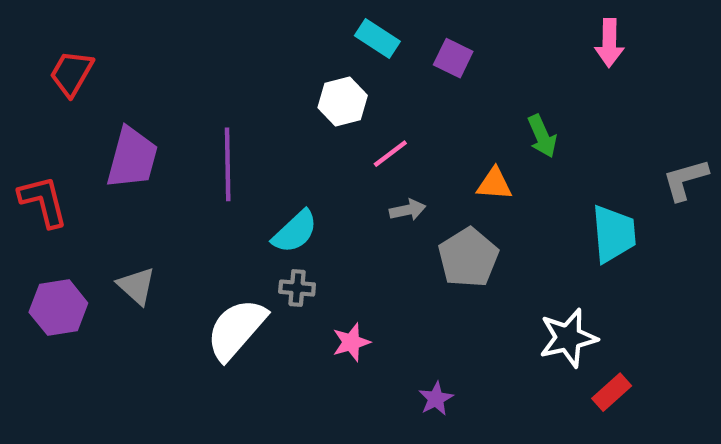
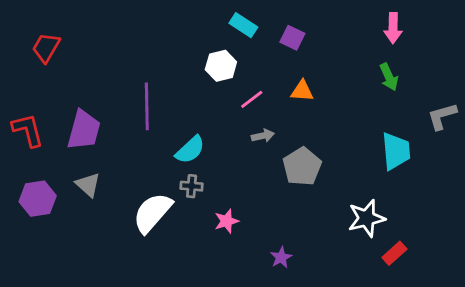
green arrow: (542, 136) -> (389, 77), moved
purple trapezoid: (132, 158) -> (84, 130), moved
orange triangle: (494, 184) -> (302, 91), moved

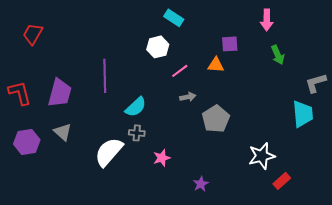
pink arrow: (393, 28) -> (267, 20), moved
purple square: (292, 38) -> (230, 44), moved, turned -30
cyan trapezoid: (396, 151) -> (303, 114), moved

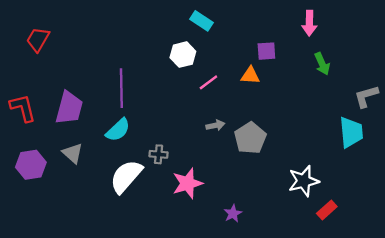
gray arrow: (188, 97) -> (215, 125), moved
cyan semicircle: (136, 107) -> (118, 130), moved
pink star: (162, 158) -> (188, 183), size x1.5

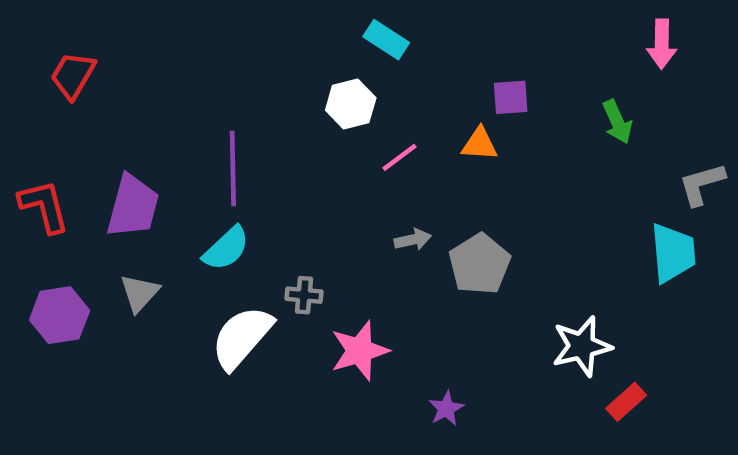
pink arrow: (309, 23) -> (662, 44), moved
gray triangle: (73, 153) -> (140, 293), turned 30

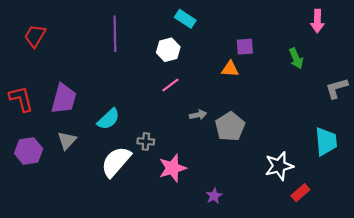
pink line: (400, 157) -> (170, 85), moved
purple line: (233, 168) -> (115, 34), moved
cyan trapezoid: (673, 253) -> (326, 141), moved

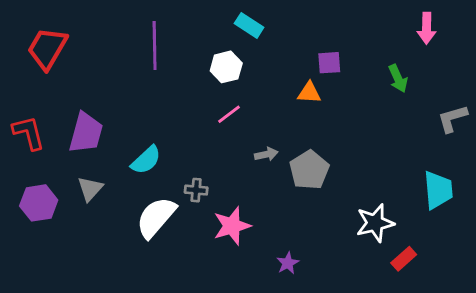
red trapezoid: (35, 36) -> (47, 48), size x1.4

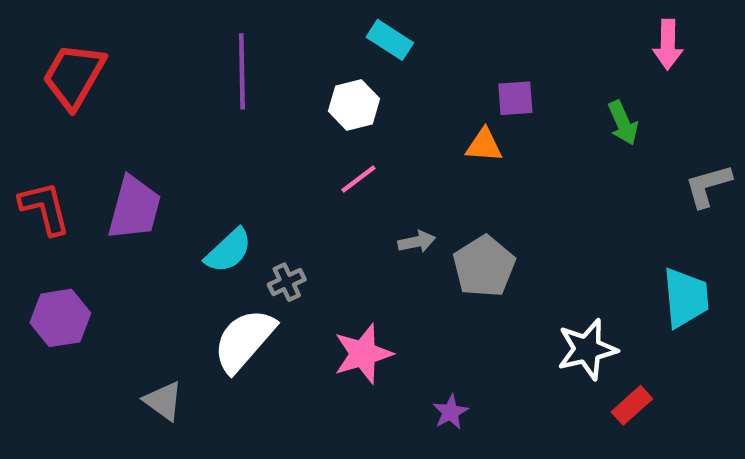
gray triangle: (90, 189) -> (163, 401), moved, turned -36
gray cross: (196, 190) -> (287, 282), moved, turned -30

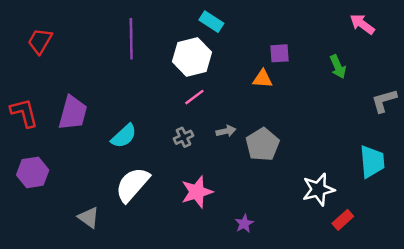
pink arrow: (668, 44) -> (362, 24), turned 125
red trapezoid: (74, 76) -> (40, 41), size x0.7
white hexagon: (354, 105) -> (192, 57), size x1.4
gray cross: (287, 282) -> (183, 137), moved

